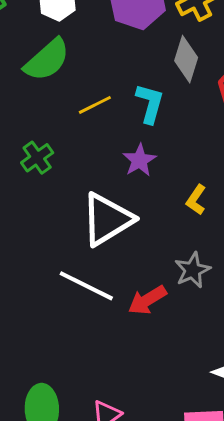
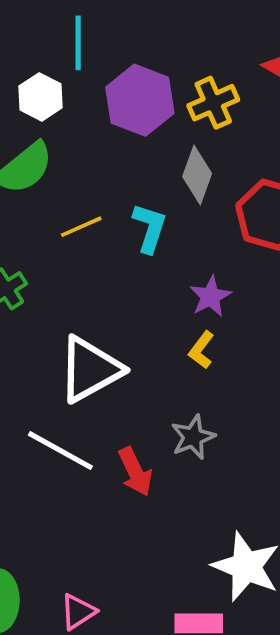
purple star: (139, 160) -> (210, 296), moved
red arrow: (147, 300) -> (135, 472), turned -87

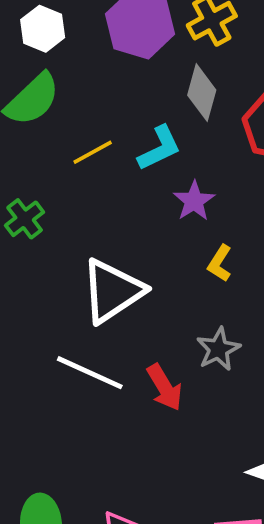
cyan L-shape: (150, 228) -> (159, 148), turned 51
purple star: (210, 296) -> (194, 201), moved

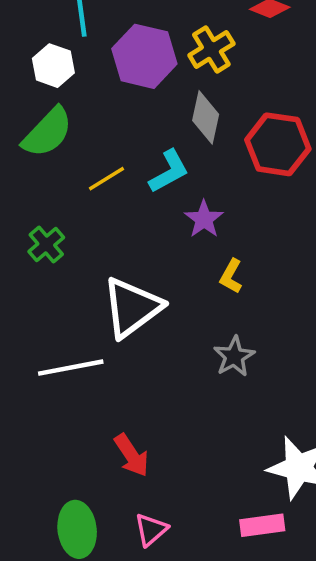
white line: (90, 373) -> (71, 368), moved, turned -32
red arrow: (165, 387) -> (132, 455), moved

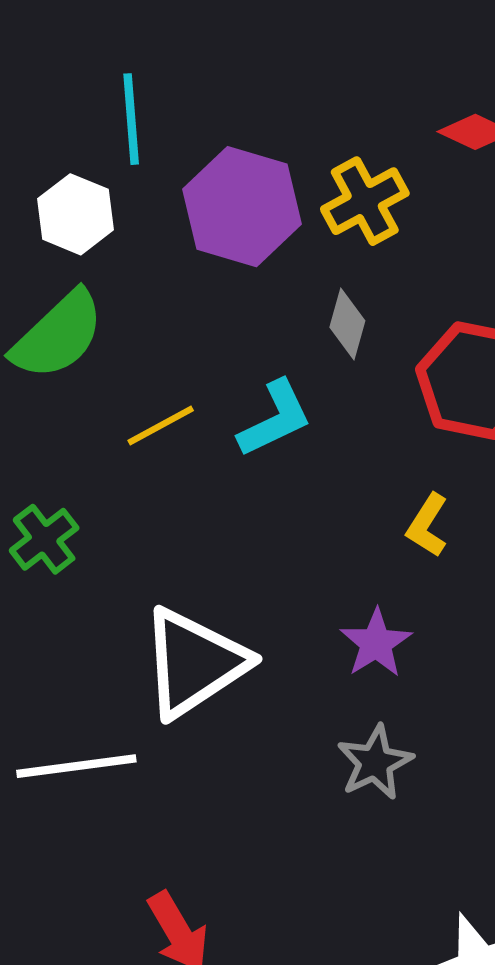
gray diamond: (206, 117) -> (347, 324), size x0.7
purple star: (204, 219) -> (376, 643), moved
yellow L-shape: (231, 276) -> (427, 525), moved

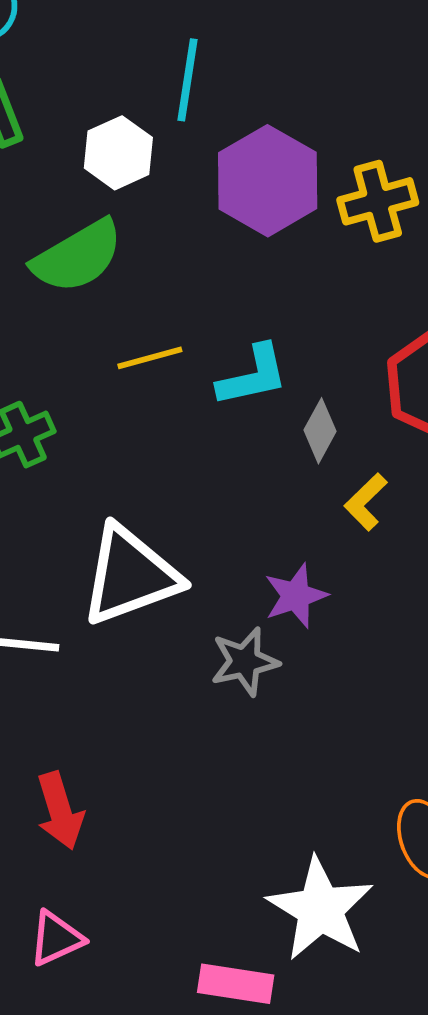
gray diamond: (347, 324) -> (320, 431), moved
gray star: (375, 762) -> (245, 662), moved

